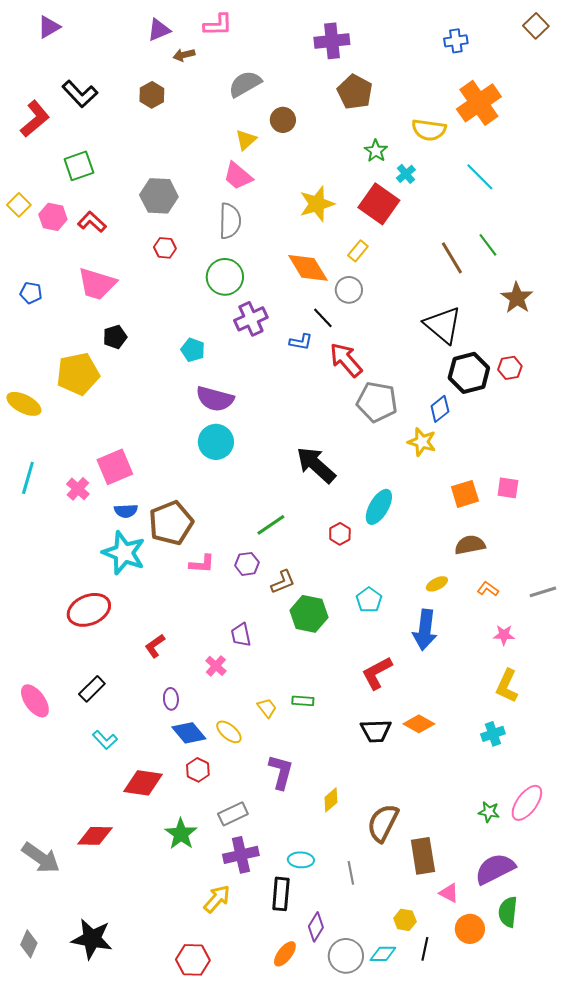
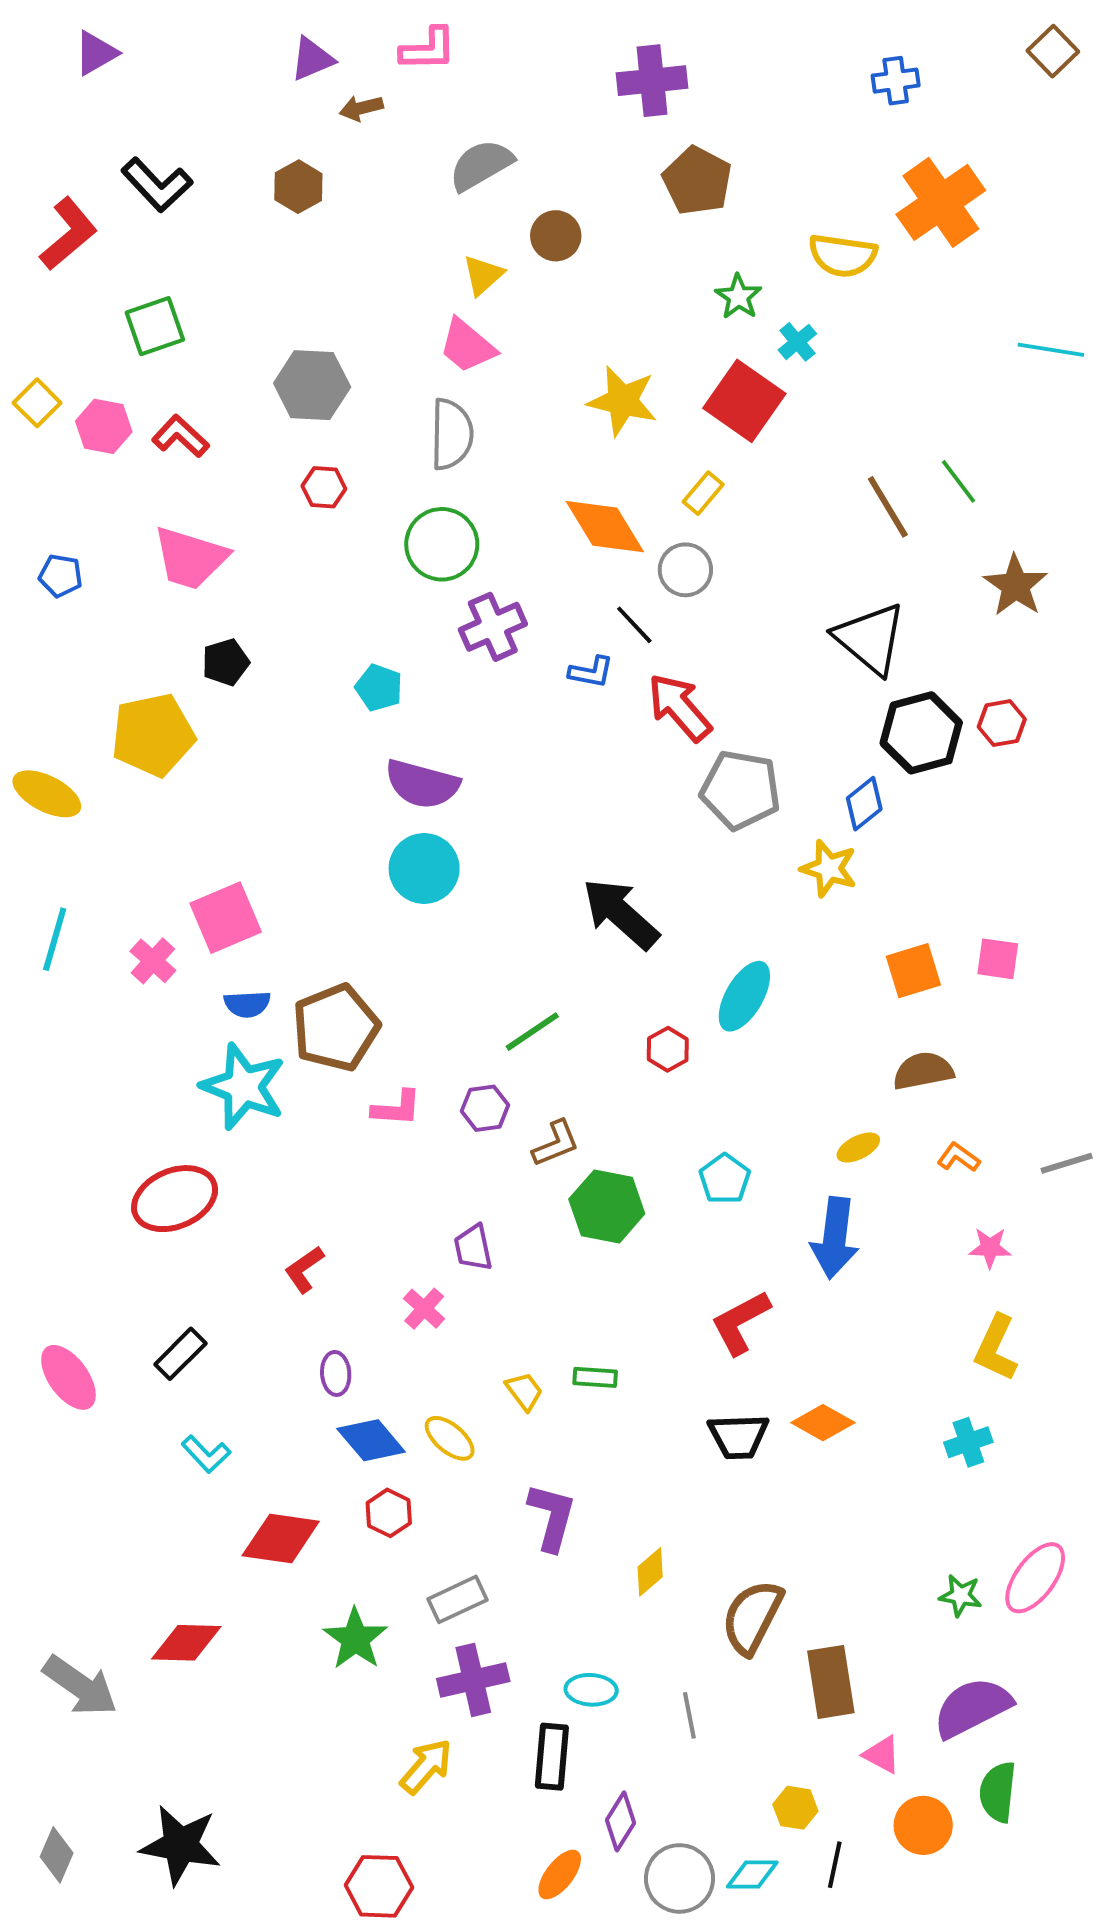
cyan line: (480, 177) -> (1051, 350), moved, turned -36
yellow star: (317, 204) -> (623, 401), turned 30

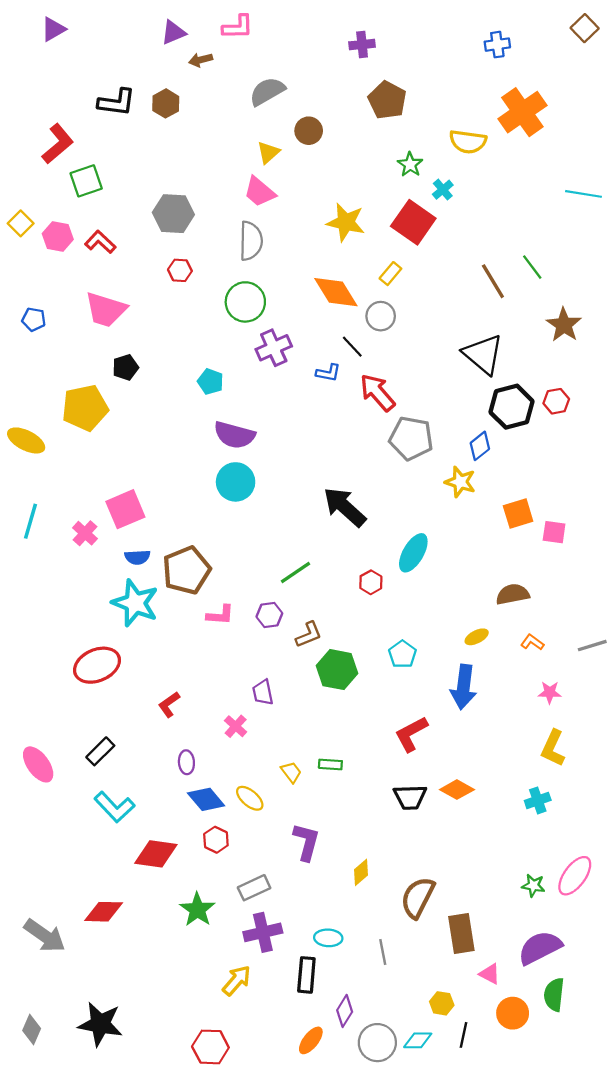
purple cross: (652, 81) -> (362, 45), size x0.7
black L-shape: (157, 185) -> (117, 102), moved, turned -39
red L-shape: (68, 234) -> (58, 144), moved
orange square: (913, 971) -> (518, 514), moved
cyan L-shape: (206, 1454) -> (114, 807), size x1.5

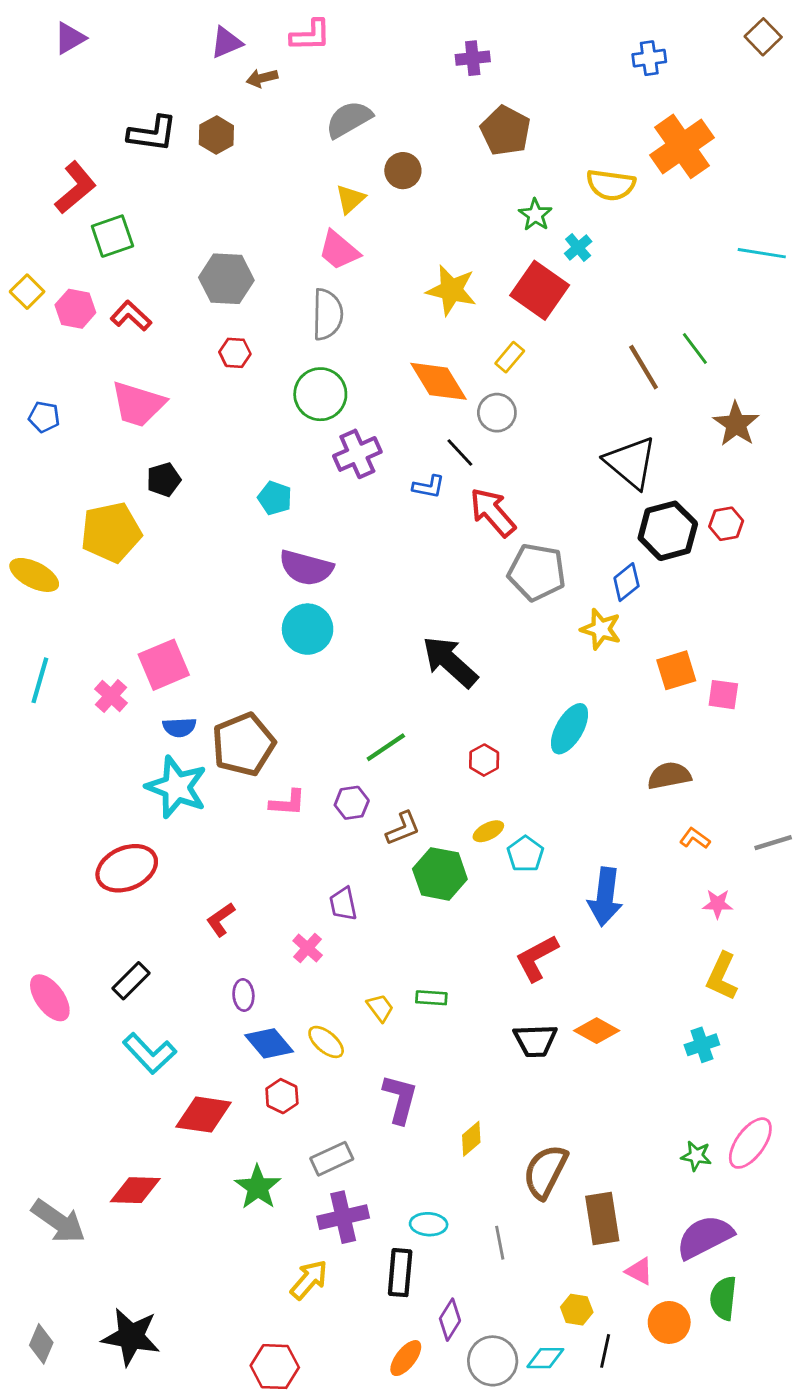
cyan ellipse: (413, 553) -> (570, 729), moved
yellow ellipse: (477, 637) -> (488, 831), moved

